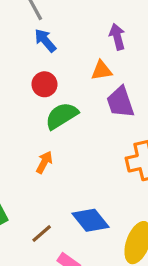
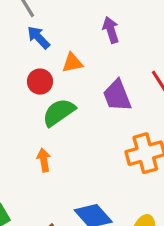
orange triangle: (102, 70) -> (72, 63), moved
orange arrow: (44, 162) -> (44, 160), turned -35

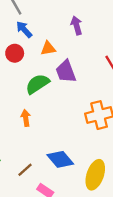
red circle: (40, 82) -> (15, 53), moved
purple trapezoid: (117, 96) -> (66, 71), moved

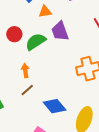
red circle: (15, 53) -> (14, 34), moved
brown line: (25, 170) -> (27, 90), moved

